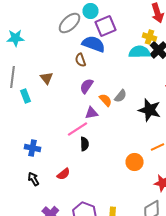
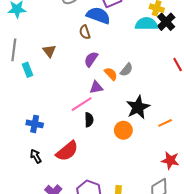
black star: (150, 110) -> (138, 107), moved, turned 30
orange circle: (134, 162) -> (123, 130), moved
red semicircle: (64, 174) -> (67, 151), size x1.6

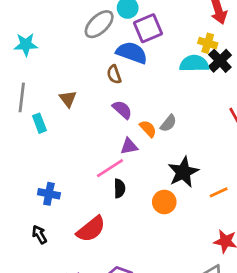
purple semicircle: (91, 59) -> (122, 110), turned 98
black arrow: (36, 156) -> (39, 235), moved

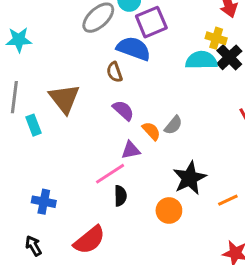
brown triangle: (68, 99) -> (64, 99), size x1.6

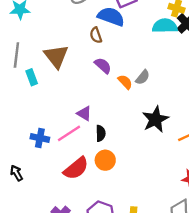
purple triangle: (131, 150) -> (84, 113), moved, turned 42
pink line: (110, 174) -> (69, 133), moved
orange circle: (169, 210) -> (105, 160), moved
black arrow: (33, 246) -> (16, 173), moved

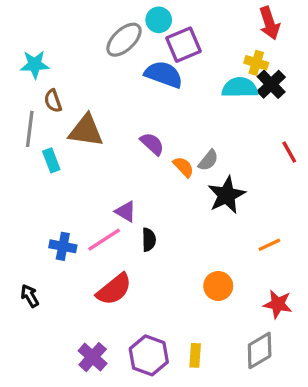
brown semicircle: (96, 35) -> (53, 101), moved
brown triangle: (56, 56) -> (86, 131), turned -44
black star: (155, 119) -> (226, 195), moved
orange circle: (105, 160) -> (218, 286), moved

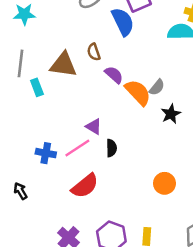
blue semicircle: (164, 74) -> (123, 22), turned 44
brown semicircle: (53, 101) -> (94, 52), moved
orange semicircle: (183, 167) -> (138, 92), size x1.6
black star: (226, 195) -> (171, 114), size x0.7

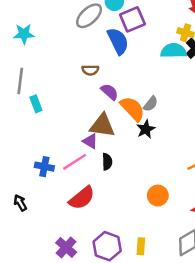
brown semicircle: (94, 52) -> (90, 70), turned -70
brown triangle: (63, 65) -> (102, 126), moved
black star: (171, 114) -> (146, 129), moved

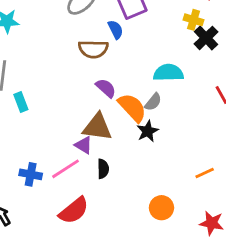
blue semicircle: (118, 41) -> (116, 30), size x0.6
cyan semicircle: (173, 51) -> (168, 73), moved
brown semicircle: (90, 70) -> (93, 49), moved, size x1.5

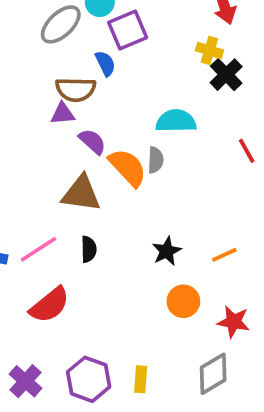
gray semicircle: (153, 102) -> (156, 160), turned -36
black star: (148, 131) -> (167, 251), moved
purple triangle: (84, 145) -> (63, 114), moved, turned -36
orange circle: (161, 208) -> (183, 301), moved

